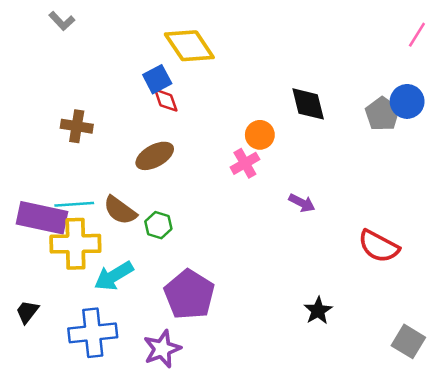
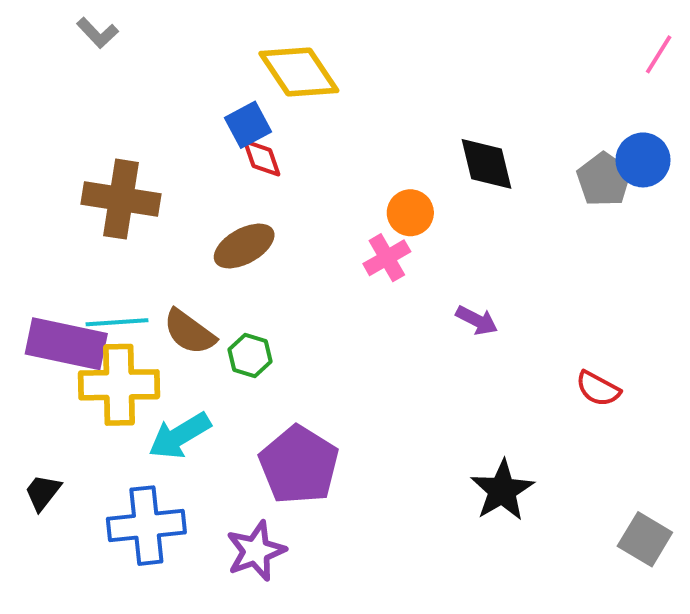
brown cross: (77, 126) -> (121, 199), size x1.5
red semicircle: (379, 246) -> (598, 389), size x0.7
black star: (318, 311) -> (502, 490), size x1.4

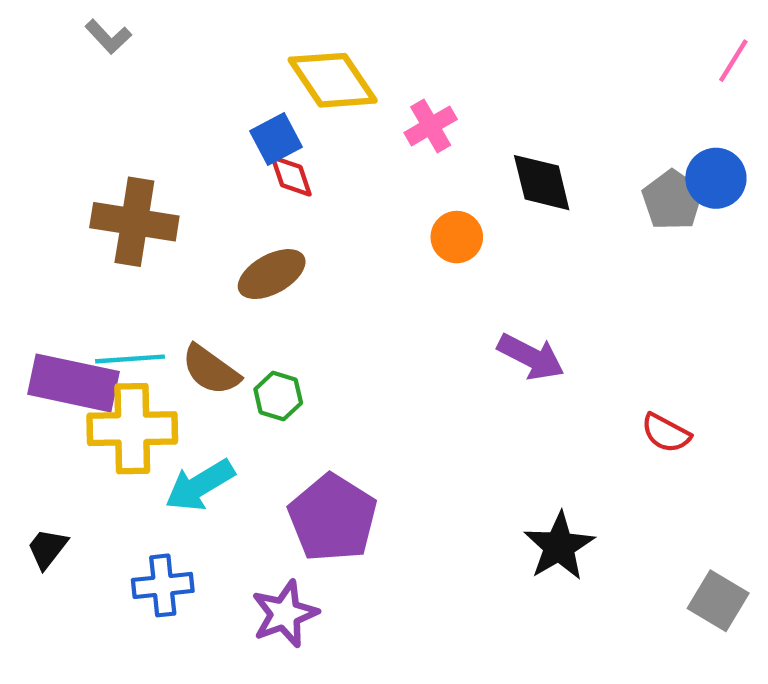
pink cross: (387, 258) -> (431, 126), moved
purple arrow: (477, 320) -> (531, 357), size x1.4
blue cross: (146, 526) -> (163, 585), size x0.7

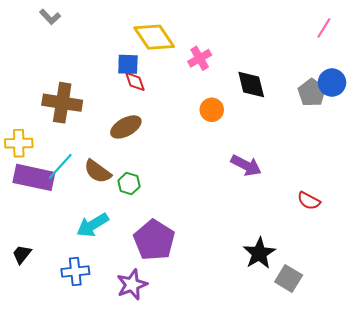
pink line: (733, 61) -> (324, 28), moved
blue square: (276, 139) -> (128, 64), turned 30
cyan line: (130, 359) -> (60, 166), turned -44
yellow cross: (132, 429) -> (19, 143), moved, size x0.7
gray square: (718, 601) -> (289, 279), moved

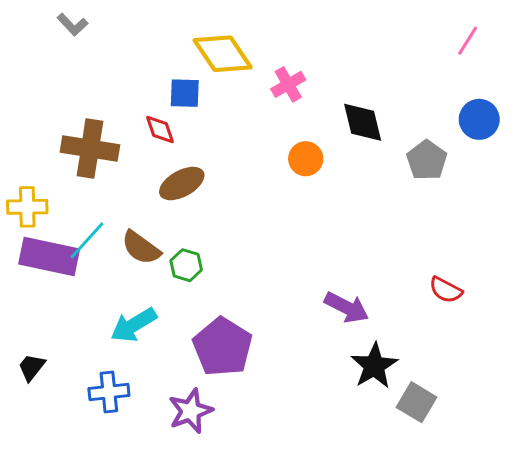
red diamond: (135, 82) -> (160, 130), moved
gray pentagon: (312, 93) -> (427, 160), moved
purple arrow: (246, 165) -> (347, 307), moved

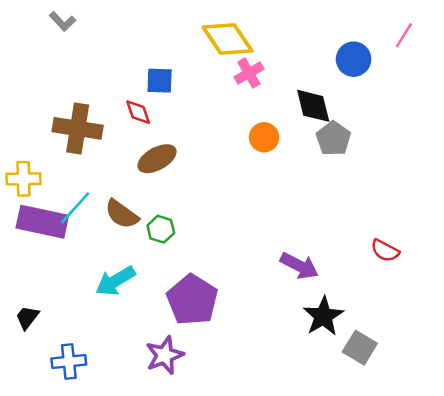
yellow diamond: (223, 54) -> (228, 39), moved
blue circle: (479, 119) -> (354, 59), moved
gray pentagon: (427, 160) -> (333, 139), moved
blue cross: (109, 392) -> (69, 362), moved

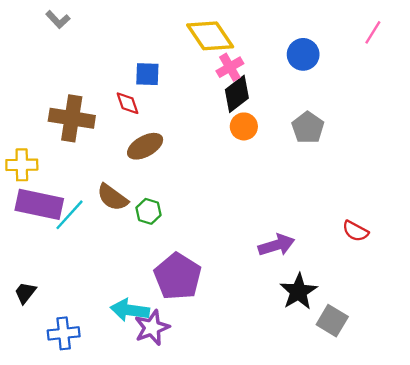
blue circle: (354, 59) -> (303, 54), moved
black diamond: (313, 106) -> (237, 94), moved, turned 66
cyan line: (75, 208) -> (69, 215), moved
purple arrow: (299, 266) -> (276, 245), turned -44
cyan arrow: (115, 281) -> (130, 310), moved, turned 39

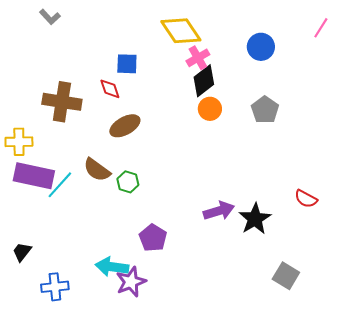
purple arrow: (276, 245) -> (219, 211), moved
purple pentagon: (178, 276) -> (153, 238), size x0.7
black star: (298, 292) -> (255, 219), moved

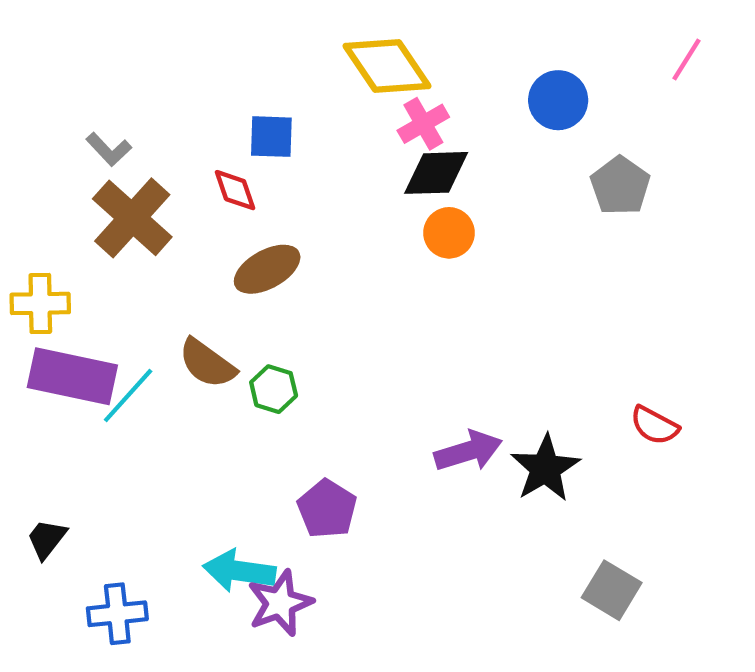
gray L-shape: (50, 17) -> (109, 149), moved
black diamond: (204, 81) -> (436, 173), turned 36
brown cross: (62, 102) -> (132, 218), turned 33
gray pentagon: (265, 110) -> (620, 186), moved

